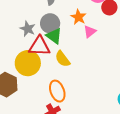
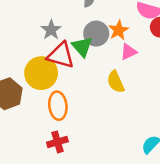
gray circle: (50, 23) -> (96, 34), moved
yellow semicircle: (63, 59) -> (116, 82), moved
orange ellipse: (57, 91) -> (58, 106), moved

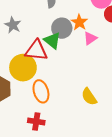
gray star: (51, 30) -> (13, 25), moved
yellow semicircle: (116, 82) -> (89, 97), moved
red cross: (57, 142) -> (36, 121), moved, turned 35

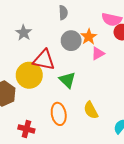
green triangle: (52, 41) -> (67, 80), moved
orange ellipse: (41, 91) -> (59, 114), moved
red cross: (36, 121) -> (26, 129), moved

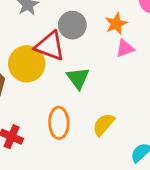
gray circle: (71, 41) -> (72, 25), moved
yellow semicircle: (91, 110) -> (104, 125), turned 60

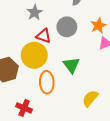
red triangle: (50, 46) -> (44, 36), moved, size x0.7
orange ellipse: (59, 123) -> (47, 82), moved

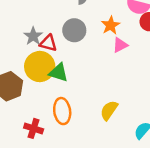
gray star: (35, 12) -> (33, 36), moved
green triangle: (71, 65) -> (59, 72), moved, turned -30
orange ellipse: (47, 82) -> (62, 111), moved

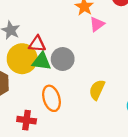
gray circle: (74, 30) -> (63, 59), moved
red triangle: (48, 43) -> (37, 44), moved

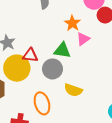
green triangle: (41, 61) -> (62, 50), moved
yellow semicircle: (97, 90) -> (73, 90), moved, turned -96

